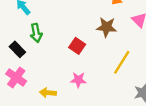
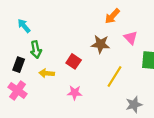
black rectangle: (17, 49) -> (19, 65), turned 64
yellow arrow: (48, 93) -> (47, 73), moved

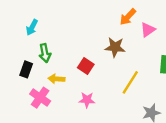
cyan arrow: (24, 26) -> (32, 27), turned -112
pink triangle: (131, 38) -> (148, 30), moved, turned 40
pink cross: (18, 90) -> (40, 98), moved

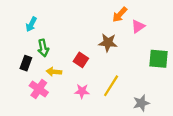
yellow line: (130, 82) -> (111, 86), moved

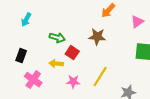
pink triangle: (138, 26) -> (137, 22), moved
green arrow: (43, 48) -> (57, 38), moved, turned -63
yellow arrow: (54, 72) -> (56, 64), moved

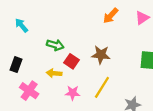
cyan arrow: (26, 20) -> (21, 25), turned 112
pink triangle: (137, 22) -> (142, 18), moved
brown star: (97, 37) -> (101, 55), moved

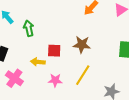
green arrow: (55, 45) -> (29, 28), moved, turned -119
red square: (71, 61) -> (54, 51), turned -32

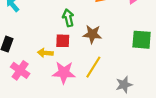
green arrow: (29, 28) -> (68, 18), moved
pink star: (55, 80) -> (64, 73), size x1.5

